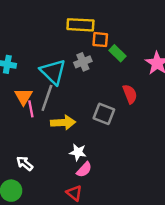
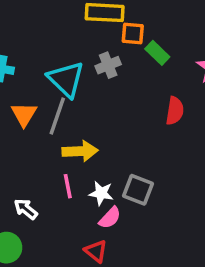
red semicircle: (130, 94) -> (175, 111), turned 30
pink line: (31, 109) -> (68, 186), moved
gray square: (104, 114) -> (138, 190), moved

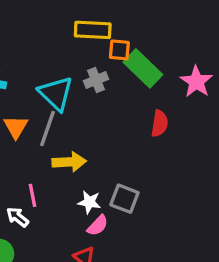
green rectangle: (157, 53) -> (143, 68), size x1.6
pink line: (68, 186) -> (32, 195), moved

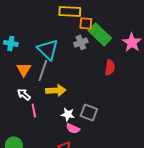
gray cross: (96, 80) -> (81, 42), moved
white arrow: (17, 217) -> (24, 94), moved
pink semicircle: (98, 225) -> (73, 128), turned 72

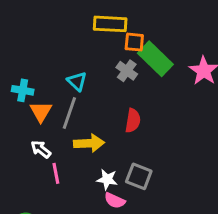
gray cross: (81, 42) -> (127, 71), turned -32
cyan cross: (11, 43) -> (23, 90), moved
cyan triangle: (48, 49) -> (77, 81), size x0.6
red semicircle: (110, 67) -> (133, 121), moved

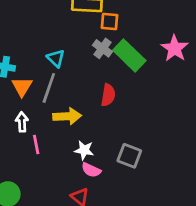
green rectangle: (155, 59) -> (129, 55), moved
white arrow: (41, 149) -> (22, 122), turned 48
gray square: (139, 176) -> (129, 156), moved

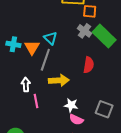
orange triangle: (22, 87) -> (32, 47), moved

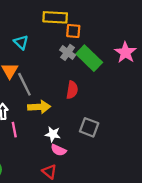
cyan triangle: (50, 38) -> (21, 42), moved
gray line: (45, 60) -> (24, 84), turned -45
gray square: (104, 109) -> (89, 127), moved

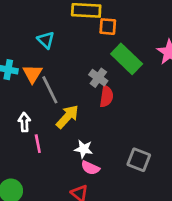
gray cross: (68, 52) -> (98, 78), moved
yellow arrow: (39, 107) -> (67, 117), turned -45
gray square: (89, 127) -> (139, 160), moved

